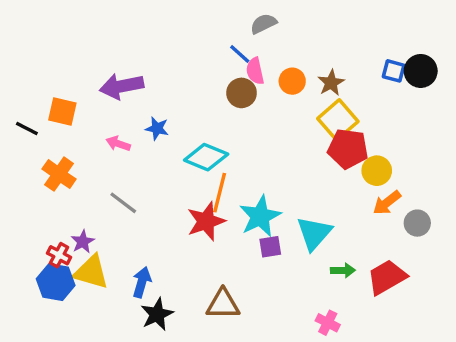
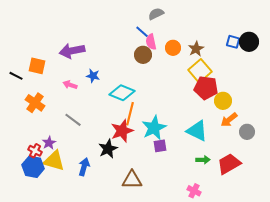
cyan triangle: (314, 233) -> (197, 131), moved, turned -45
black star: (157, 314) -> (108, 149), moved

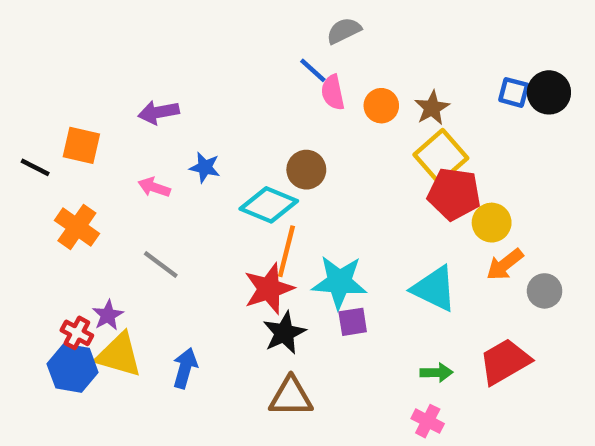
purple arrow: (72, 51) -> (159, 112), size x0.7
brown circle: (143, 55) -> (306, 170), moved
cyan star: (154, 128) -> (339, 282), turned 30
black star: (108, 149) -> (284, 333), moved
green arrow: (203, 160) -> (436, 373), moved

